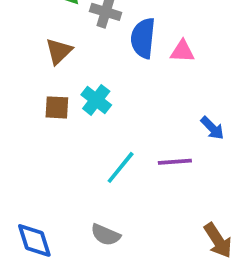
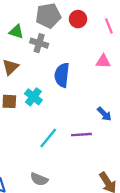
blue semicircle: (143, 38) -> (62, 75), moved
pink triangle: (182, 51) -> (103, 61), moved

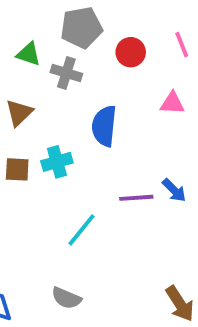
red circle: (78, 19) -> (131, 52), moved
cyan cross: (33, 97) -> (57, 162), turned 36
purple line: (81, 135) -> (136, 198), moved

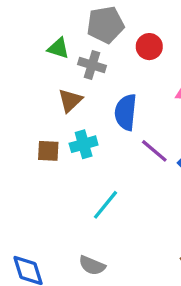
brown triangle: (19, 113) -> (70, 100), moved
purple line: (136, 198) -> (154, 151), moved, turned 44

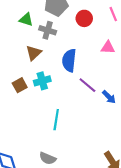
brown square: (48, 151) -> (20, 85), turned -32
cyan line: (105, 205) -> (56, 120), turned -30

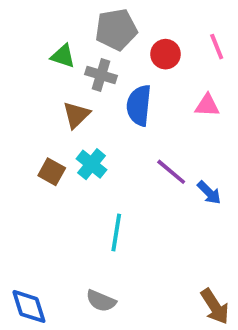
blue semicircle: (69, 60) -> (139, 105), moved
cyan cross: (42, 81) -> (92, 164), turned -35
brown square: (20, 85) -> (52, 172), turned -32

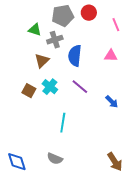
red circle: (166, 54) -> (89, 13), moved
gray cross: (101, 75) -> (55, 40), turned -35
purple line: (171, 172) -> (80, 87), moved

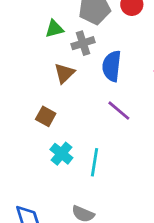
green triangle: (35, 30) -> (54, 29), turned -32
cyan cross: (50, 87) -> (61, 154), moved

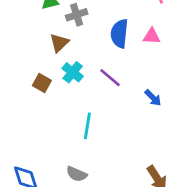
blue semicircle: (112, 66) -> (119, 34), moved
cyan cross: (61, 154) -> (73, 72), moved

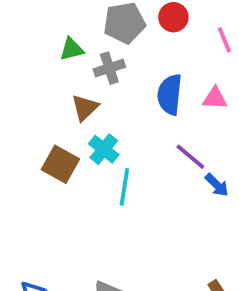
purple line: (110, 78) -> (190, 157), moved
brown square: (42, 83) -> (60, 164), size x1.4
cyan line: (87, 126) -> (124, 187), moved

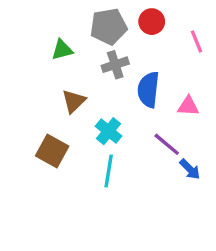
gray cross: (109, 68) -> (115, 65), moved
pink triangle: (215, 98) -> (188, 106), moved
cyan cross: (104, 149) -> (109, 131), moved

